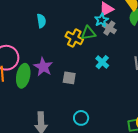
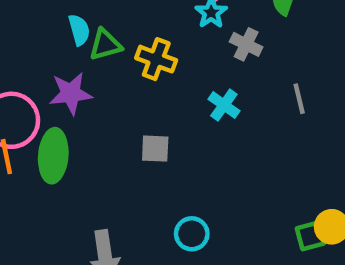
gray cross: (109, 28) -> (246, 44), moved
green triangle: (88, 33) -> (105, 45), moved
purple star: (43, 67) -> (71, 93), moved, turned -30

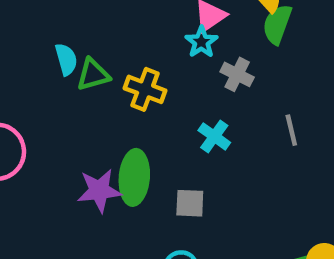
purple star: (71, 93) -> (99, 190), moved
gray square: (155, 149) -> (190, 203), moved
green ellipse: (53, 156) -> (134, 177), moved

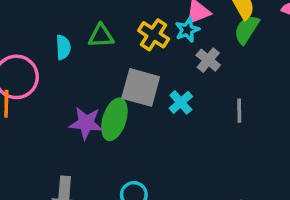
cyan semicircle: (66, 59) -> (63, 47), moved
yellow cross: (145, 89) -> (154, 35), moved
gray square: (190, 203) -> (141, 87), moved, size x1.6

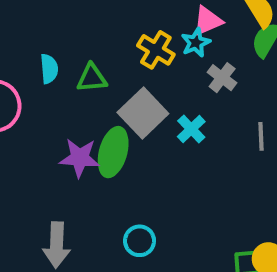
green triangle: (101, 36) -> (92, 78), moved
gray square: (141, 87) -> (143, 113), turned 33

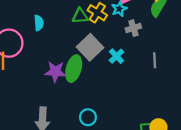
green triangle: (92, 78) -> (80, 16), moved
gray cross: (222, 78) -> (133, 28), turned 35

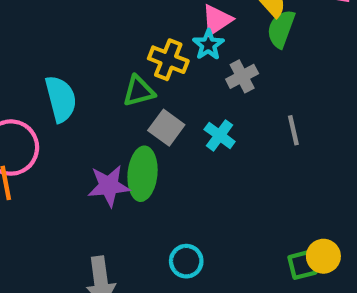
green triangle: (80, 16) -> (139, 91), moved
cyan semicircle: (39, 23) -> (61, 99), size x1.5
gray square: (90, 47) -> (166, 128), size x0.7

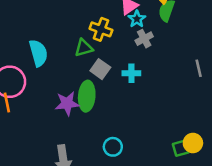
cyan star: (208, 45) -> (137, 19), moved
gray line: (293, 130) -> (199, 68), moved
cyan cross: (220, 135) -> (131, 73), turned -36

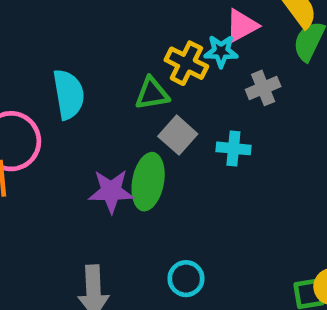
cyan star: (137, 19) -> (221, 51), moved, turned 30

